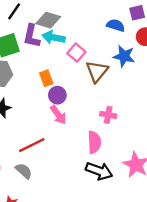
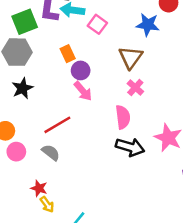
brown triangle: (97, 71) -> (131, 57), moved
pink cross: (108, 115) -> (135, 87), turned 35

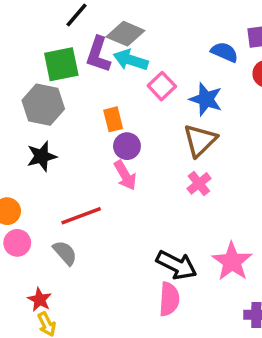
blue star: (148, 25) -> (206, 99), moved
pink semicircle: (123, 117) -> (169, 299), moved

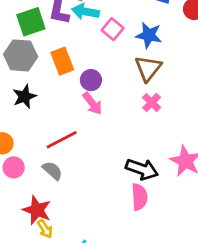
orange rectangle: (113, 119) -> (62, 61), moved, size x1.4
red star: (40, 300) -> (37, 210), size x1.5

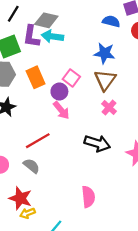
pink square: (113, 29) -> (71, 78), moved
black arrow: (142, 169) -> (97, 143), moved
pink semicircle: (139, 197) -> (88, 197), moved
yellow arrow: (45, 229) -> (28, 213), turned 104

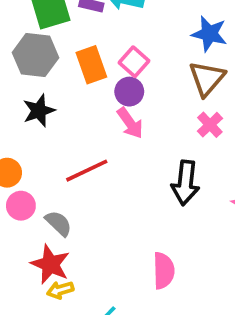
pink square: (71, 78) -> (134, 62), moved
black arrow: (97, 143) -> (185, 183), turned 75
gray semicircle: (31, 166) -> (58, 223), moved

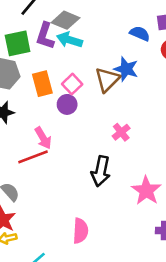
brown triangle: (207, 78) -> (107, 80), moved
pink arrow: (130, 123) -> (43, 138), moved

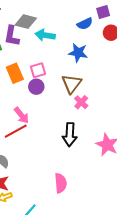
blue semicircle: (140, 34) -> (85, 24), turned 140
cyan arrow: (70, 40) -> (45, 35), moved
brown triangle: (107, 80) -> (72, 84), moved
pink square: (72, 84) -> (38, 70), turned 35

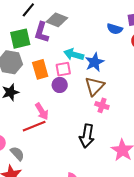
blue semicircle: (85, 24) -> (115, 29), turned 35
cyan arrow: (45, 35) -> (74, 54), moved
blue star: (78, 53) -> (94, 62), moved, turned 30
pink cross: (81, 102) -> (102, 105), turned -32

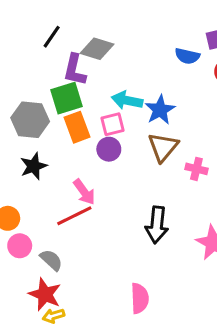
green square: (20, 39) -> (66, 98), moved
pink cross: (102, 105) -> (196, 169), moved

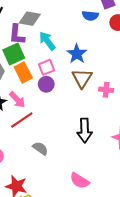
cyan arrow: (127, 100) -> (47, 41), moved, turned 48
pink arrow: (84, 192) -> (17, 100), moved
red line: (74, 216) -> (22, 120), moved
gray semicircle: (51, 260) -> (40, 148), moved
pink semicircle: (140, 298) -> (80, 181), turned 132

